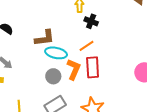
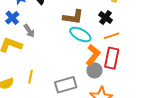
black cross: (91, 21) -> (106, 17), moved
gray circle: (53, 76) -> (94, 70), moved

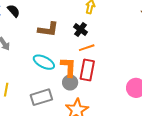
cyan ellipse: (80, 34) -> (44, 62), moved
orange L-shape: (93, 55) -> (68, 67), turned -35

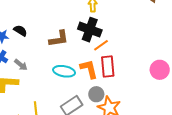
black cross: (80, 29) -> (90, 30), size x1.6
gray circle: (70, 82) -> (96, 94), moved

